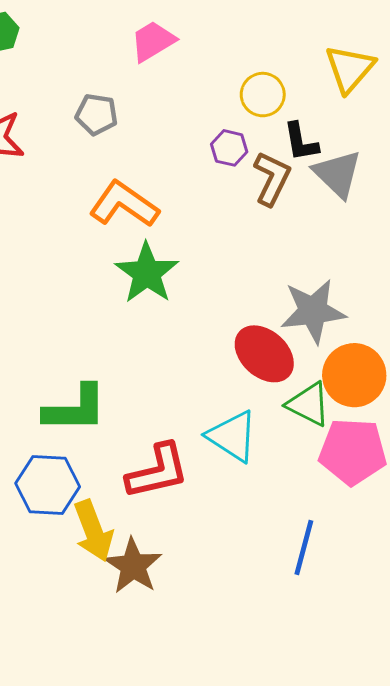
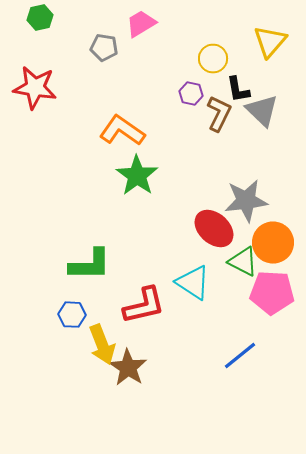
gray pentagon: (96, 114) -> (104, 48), moved
blue hexagon: (48, 485) -> (72, 315), size x0.7
blue line: (304, 548) -> (240, 356), turned 36

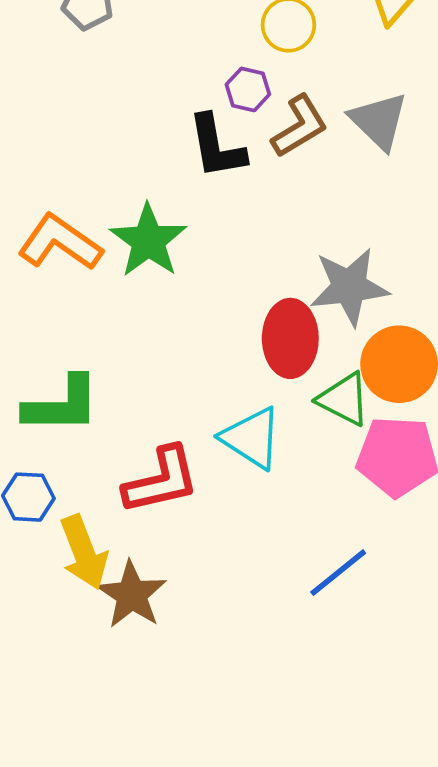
black L-shape: (238, 90) -> (217, 147), moved, size x1.4
brown L-shape: (219, 114) -> (300, 126), turned 33
orange L-shape: (122, 131) -> (60, 243), moved
red ellipse: (214, 229) -> (290, 338), turned 48

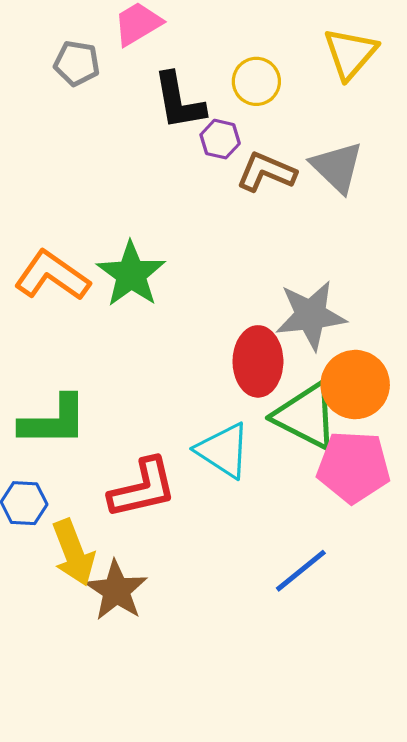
brown L-shape: (300, 126) -> (266, 172), turned -126
black L-shape: (217, 147) -> (179, 101), moved
green triangle: (344, 399) -> (306, 416), size x1.4

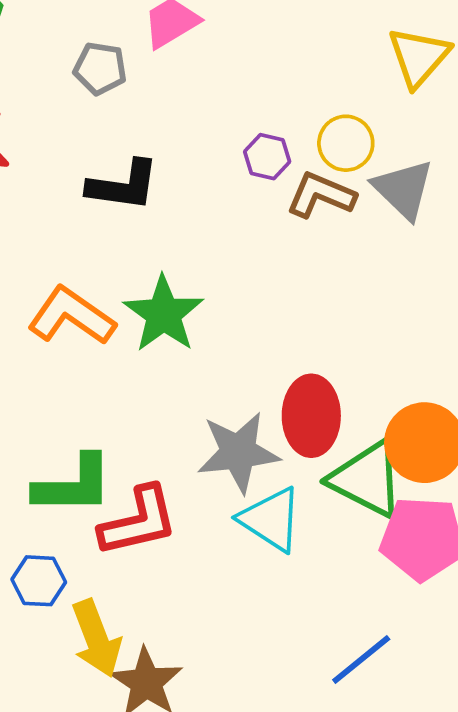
yellow circle: (256, 81) -> (346, 143), moved
black L-shape: (179, 101) -> (123, 185), moved, turned -72
gray star: (311, 315) -> (238, 452), moved
red L-shape: (143, 488) -> (139, 521), moved

